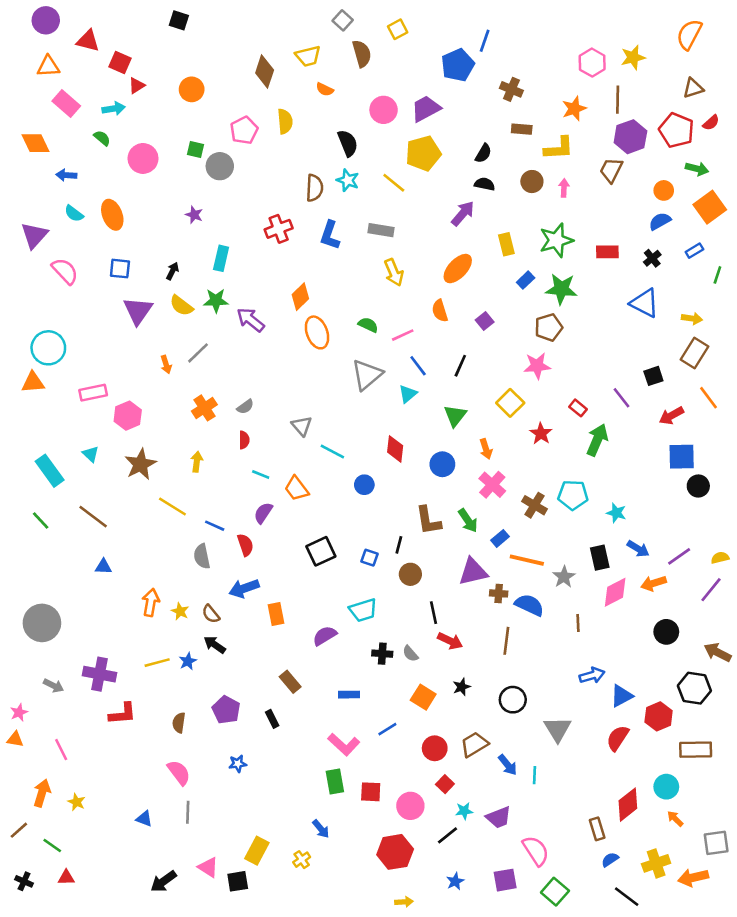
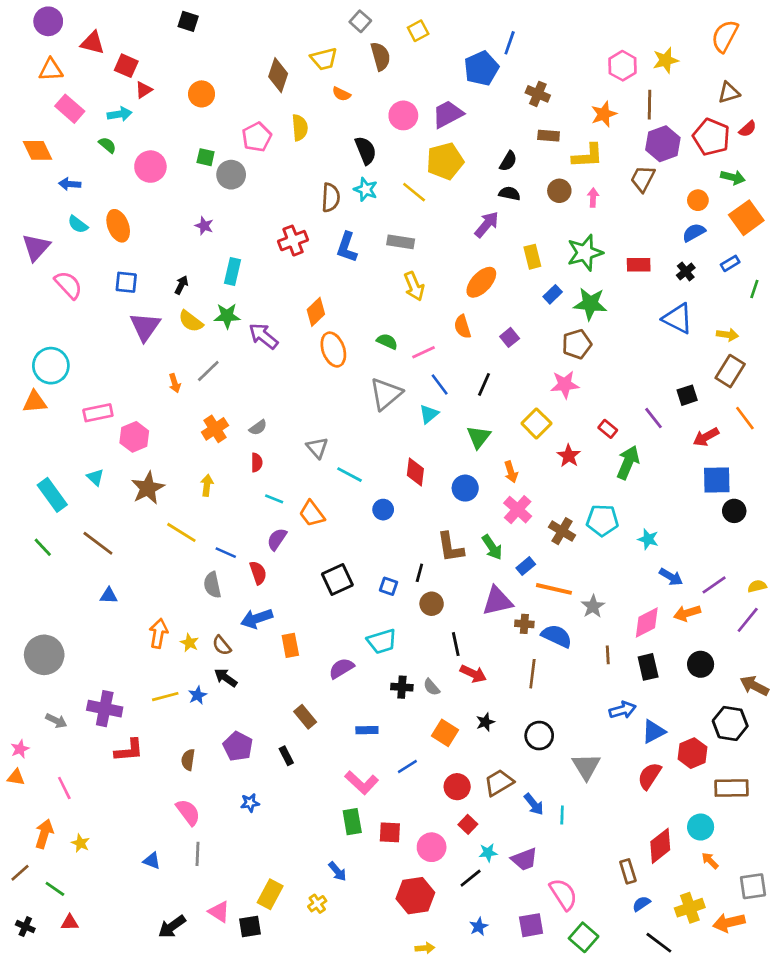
black rectangle: (600, 558) -> (648, 667), moved

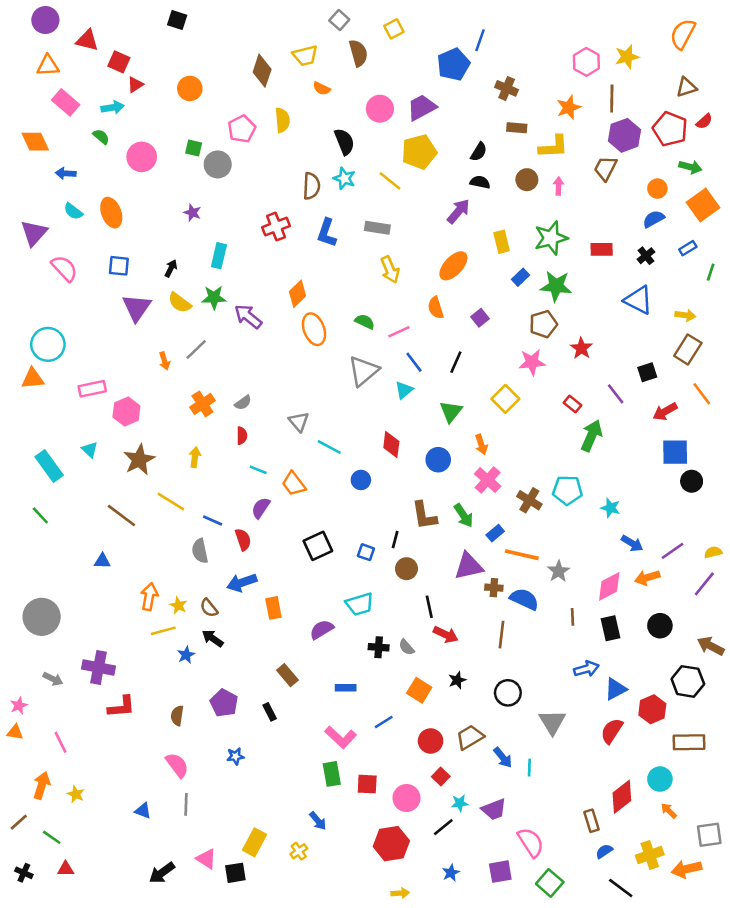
red star: (569, 456) -> (581, 348), moved
brown line: (98, 543) -> (121, 515), moved
yellow line: (165, 697) -> (163, 631), moved

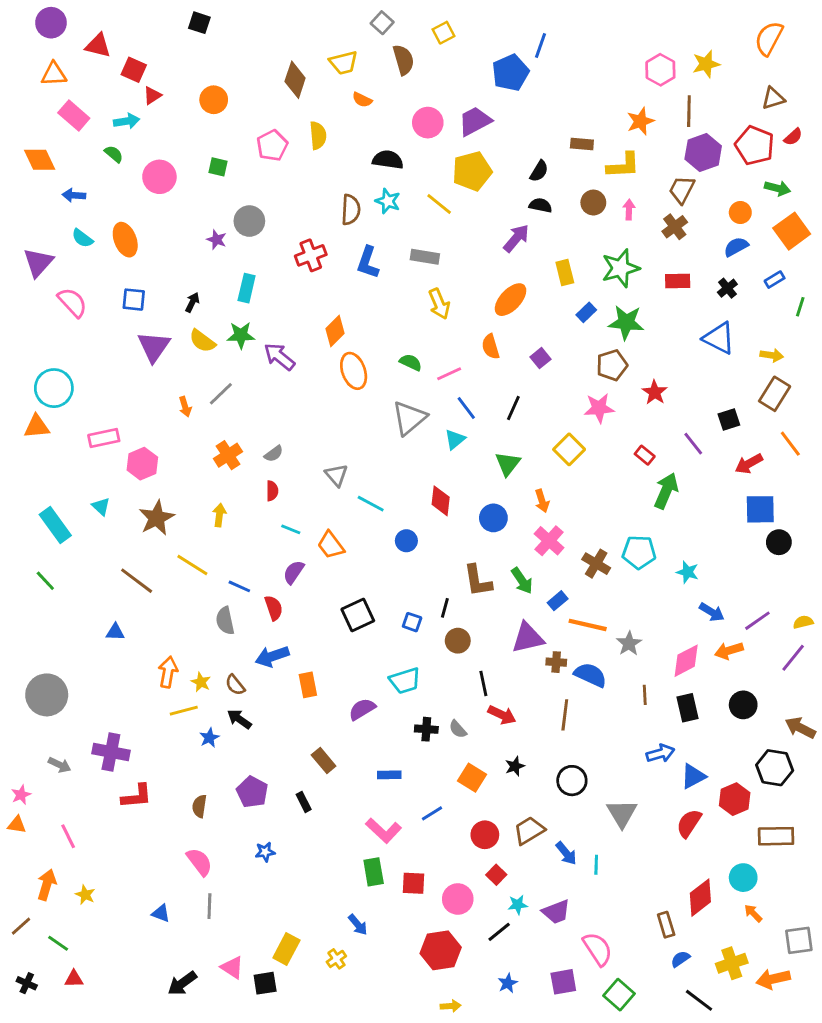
brown cross: (507, 88) -> (675, 227), moved, turned 30
black semicircle: (344, 142) -> (388, 160), turned -60
gray circle: (218, 164) -> (249, 221), moved

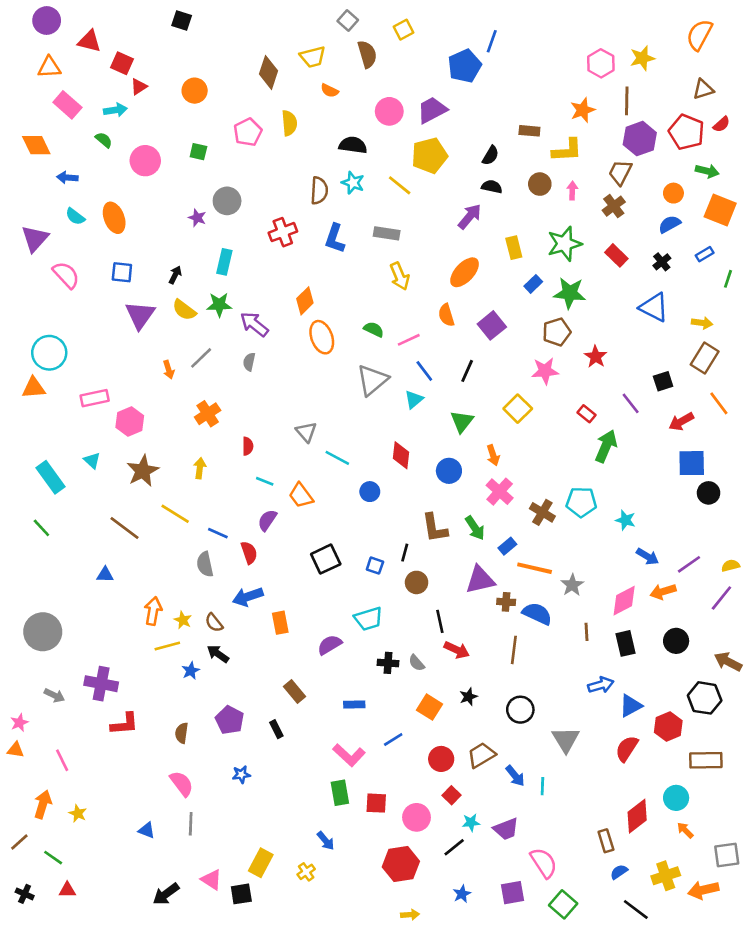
orange square: (792, 231) -> (720, 210), turned -32
red rectangle: (678, 281) -> (616, 255), turned 45
purple square: (541, 358) -> (492, 325), size x1.5
gray semicircle: (274, 454) -> (249, 362), moved, turned 138

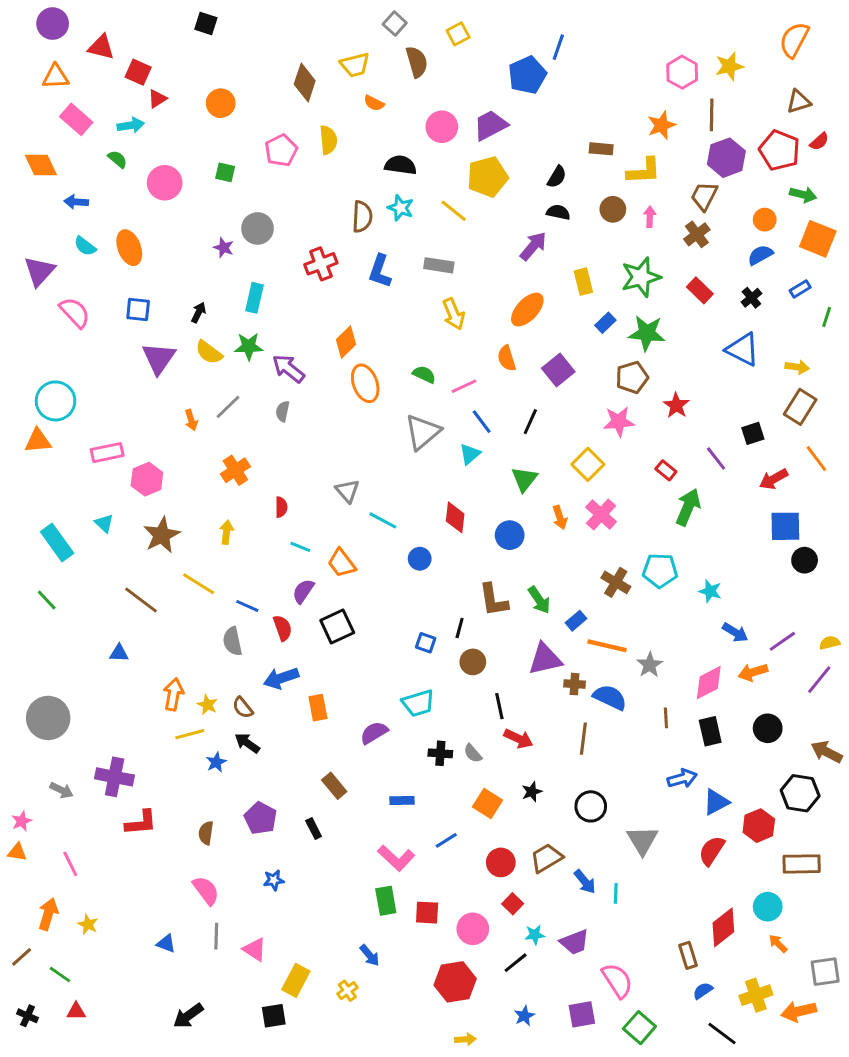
pink cross: (500, 492) -> (601, 514), moved
black square: (326, 559) -> (337, 627), moved
pink triangle: (211, 880) -> (255, 949), moved

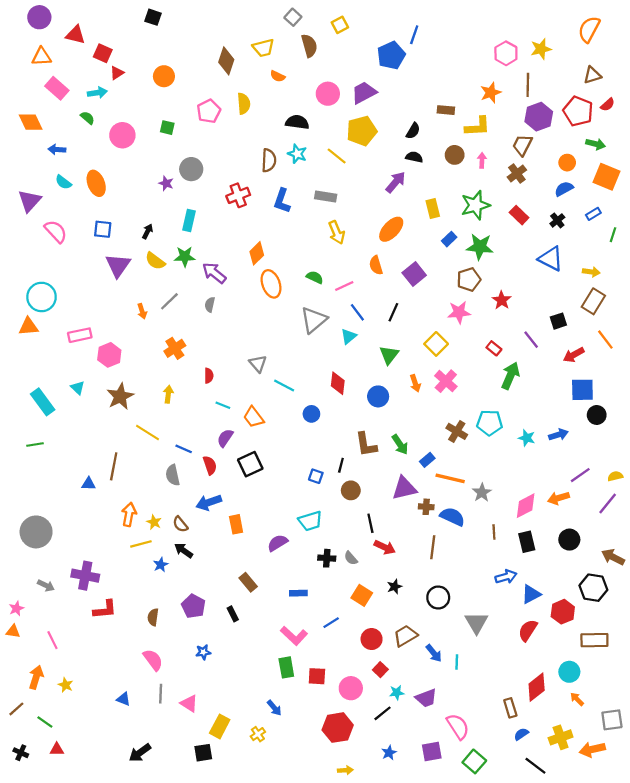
green line: (47, 600) -> (35, 445), turned -56
brown line: (141, 600) -> (114, 466), moved, turned 64
blue arrow: (735, 632) -> (558, 435), moved, turned -48

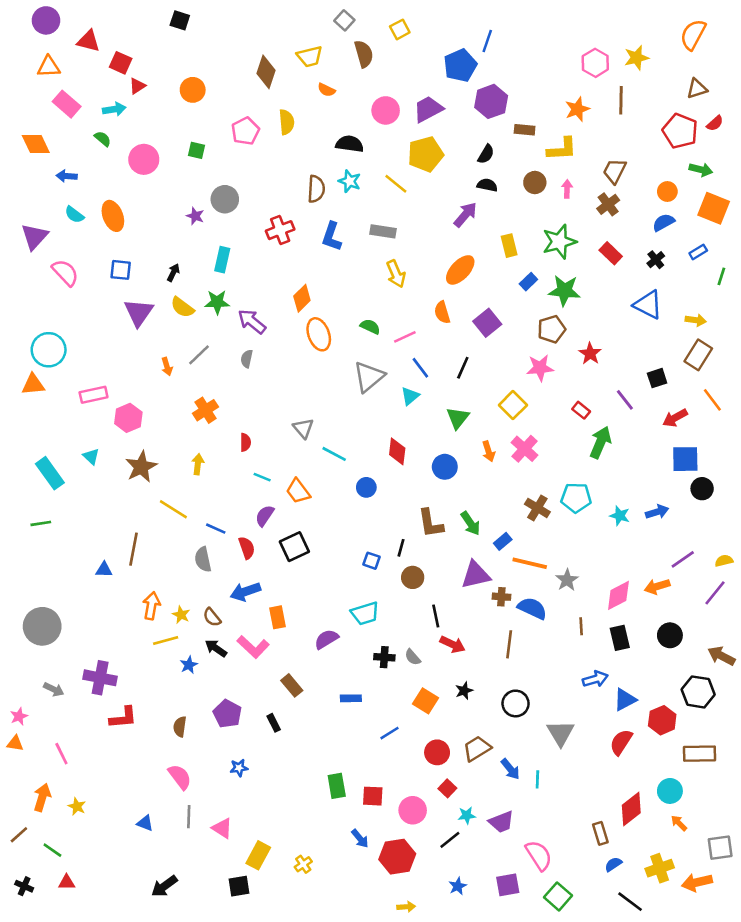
purple hexagon: (539, 117) -> (491, 101), moved
pink L-shape: (294, 636) -> (253, 647), moved
blue arrow: (274, 708) -> (360, 839), moved

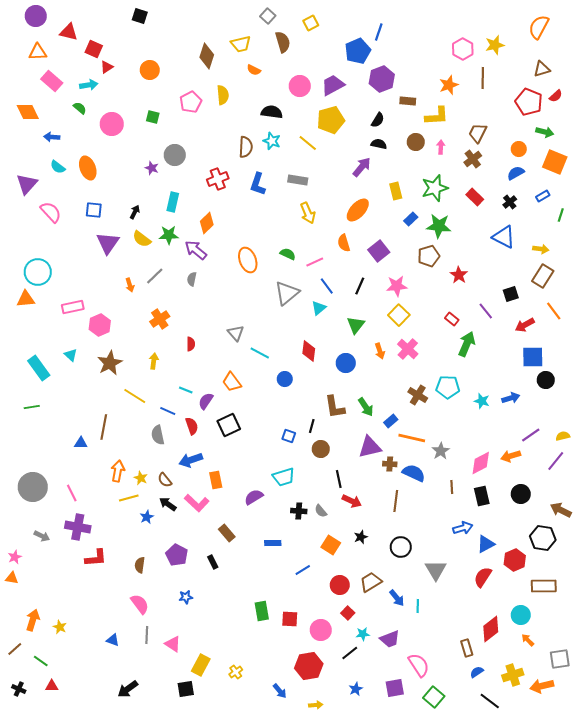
orange diamond: (302, 298) -> (207, 223), moved
pink star: (540, 368) -> (397, 286), moved
cyan line: (262, 477) -> (186, 390), moved
pink line: (61, 754) -> (72, 493), moved
blue arrow: (360, 839) -> (280, 691), moved

